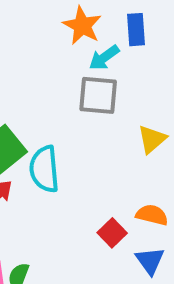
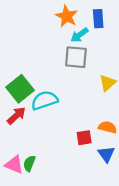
cyan semicircle: (44, 169) -> (44, 100), turned 76
red square: (112, 233) -> (84, 138), turned 35

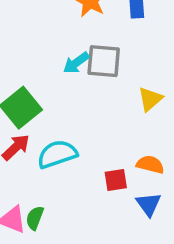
cyan arrow: (79, 35) -> (76, 63), moved
cyan semicircle: (44, 100) -> (57, 154), moved

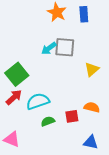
blue triangle: (148, 204) -> (91, 142), moved, turned -42
green semicircle: (35, 218) -> (48, 121), moved, turned 48

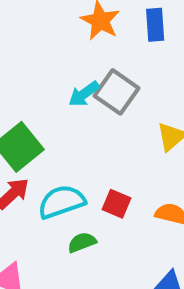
gray square: (65, 47) -> (117, 92), turned 30
red square: (72, 116) -> (117, 204), moved, turned 32

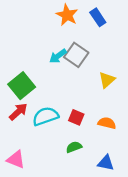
blue rectangle: (155, 25) -> (98, 17), turned -30
green semicircle: (82, 242) -> (74, 147), moved

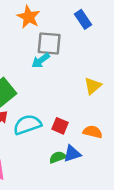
orange star: (67, 15) -> (29, 17), moved
gray square: (76, 55) -> (49, 44), moved, turned -30
blue triangle: (106, 163) -> (72, 154), moved, turned -30

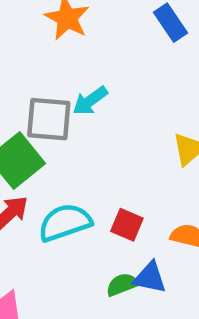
gray square: (49, 44) -> (49, 119), moved
blue triangle: (72, 154) -> (150, 278), turned 30

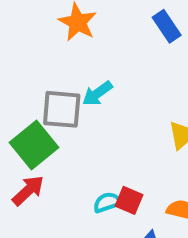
cyan semicircle: (65, 222) -> (107, 202), moved, size x0.6

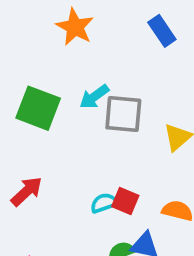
gray square: (62, 109) -> (123, 114), moved
green square: (34, 145) -> (38, 108), moved, turned -30

